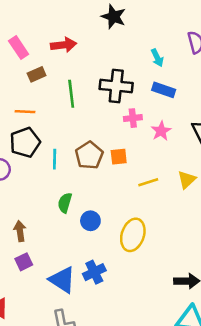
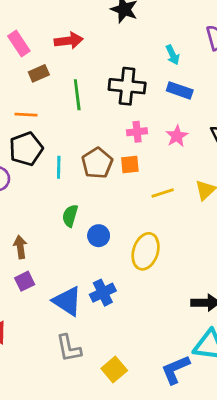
pink cross: (133, 118) -> (137, 132), moved

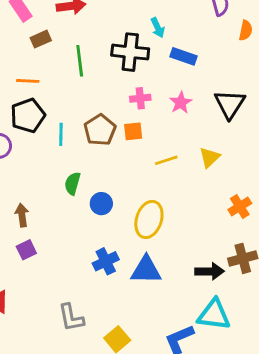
cyan arrow: (173, 55) -> (158, 28), moved
blue triangle: (67, 301) -> (146, 270), moved, turned -32

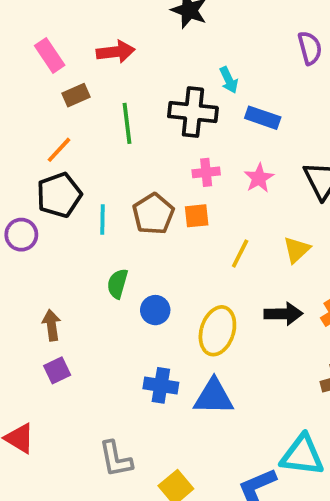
orange line: (28, 81) -> (59, 150), turned -50
yellow line: (166, 160) -> (240, 253), turned -45
blue cross: (106, 261) -> (161, 385), turned 35
black arrow: (210, 271) -> (283, 314), moved

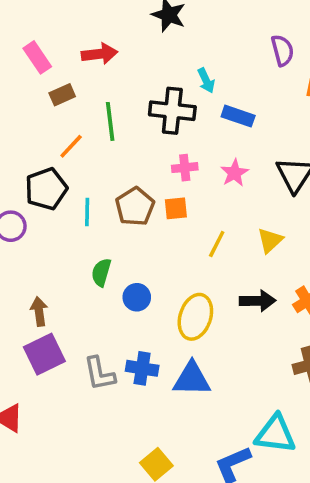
orange line: (59, 150) -> (71, 146), moved
purple square: (57, 370) -> (44, 354), size x1.6
gray L-shape: (116, 459) -> (99, 374), moved

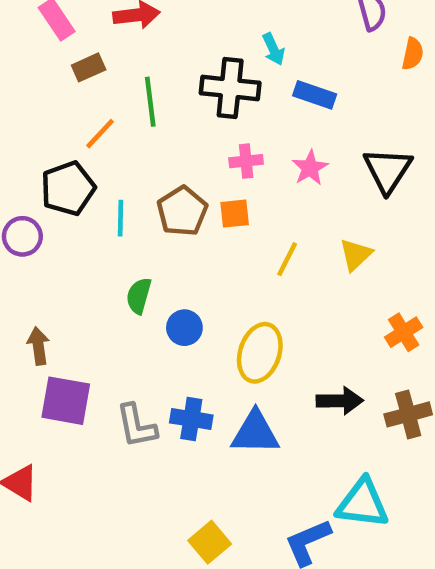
black arrow: (258, 301) -> (340, 401), moved
brown arrow: (39, 311) -> (38, 346), moved
purple square: (44, 354) -> (66, 401), turned 36

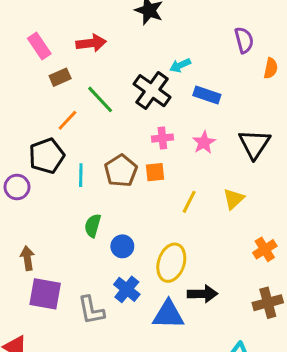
cyan arrow: (273, 49) -> (180, 65), turned 90
black cross: (230, 88) -> (152, 91), turned 30
green line: (150, 102) -> (100, 99), turned -36
black arrow: (340, 401) -> (202, 294), moved
blue cross: (191, 419) -> (127, 289), moved, turned 30

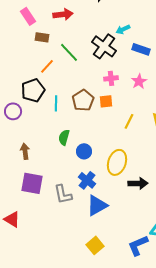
brown rectangle: (60, 77) -> (42, 37), turned 32
brown arrow: (27, 258) -> (25, 151), moved
blue triangle: (168, 315) -> (97, 205), moved, turned -30

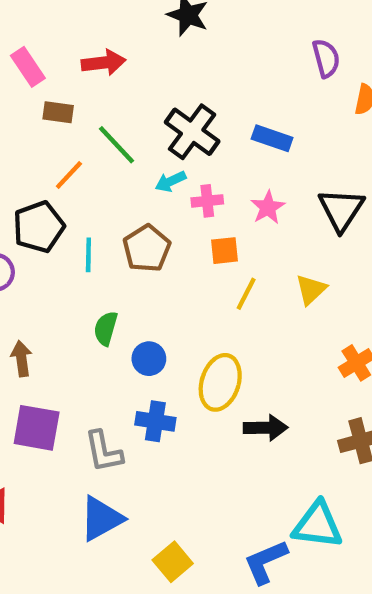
cyan arrow: (123, 29) -> (171, 181), moved
orange square: (106, 101) -> (225, 251), moved
blue cross: (87, 180) -> (155, 421), turned -30
blue triangle: (97, 205) -> (101, 519), moved

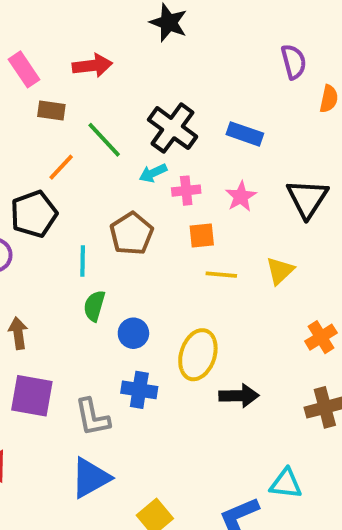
cyan line: (88, 255) -> (83, 261), moved
yellow line: (246, 294) -> (221, 275), turned 68
cyan triangle: (317, 525) -> (286, 484), size x0.7

